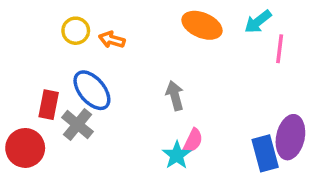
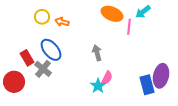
pink line: (280, 49) -> (129, 27), moved
red rectangle: (49, 105) -> (27, 58), turned -42

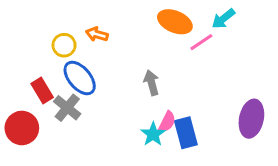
yellow circle: (42, 17) -> (64, 45), moved
pink line: (129, 27) -> (201, 42), turned 49
blue rectangle: (147, 85) -> (186, 133), moved

